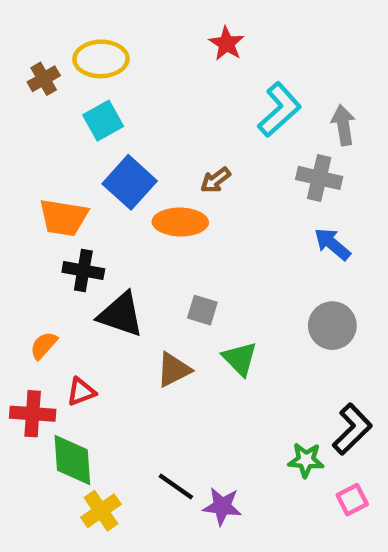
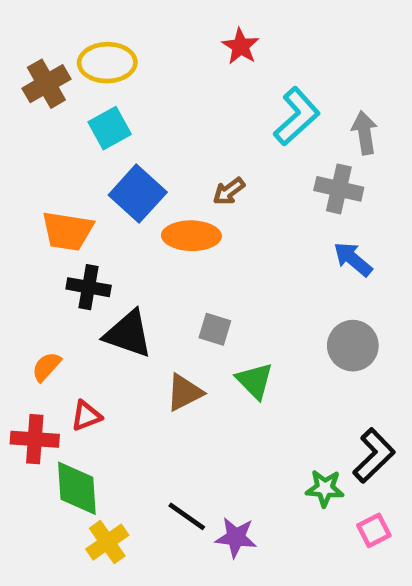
brown cross: (44, 79) -> (46, 84), size x1.4

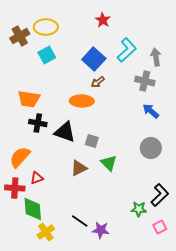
blue square: (138, 194) -> (94, 59), moved
black triangle: (128, 334) -> (65, 132), moved
orange semicircle: (46, 367) -> (20, 157), size x1.6

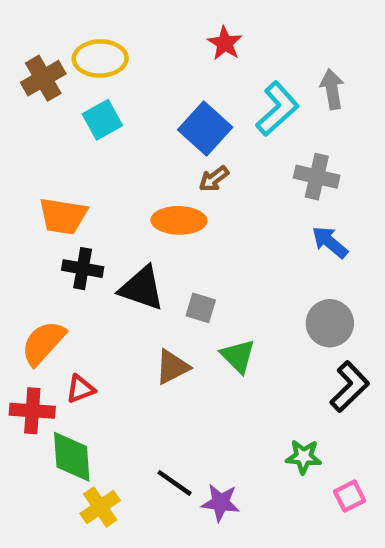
gray arrow: (156, 57) -> (332, 89), moved
black L-shape: (160, 195) -> (350, 387), moved

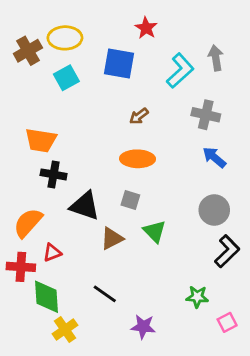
blue square: (205, 129) -> (119, 64), moved, turned -32
orange ellipse: (179, 220) -> (137, 159), moved
black triangle: (142, 288) -> (85, 206), moved
black line: (175, 483) -> (105, 294), moved

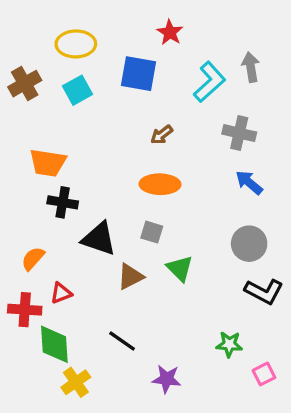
brown cross: (28, 51) -> (25, 84), moved
orange semicircle: (28, 223) -> (33, 258), size x0.7
black L-shape: (227, 251) -> (264, 291), turned 72

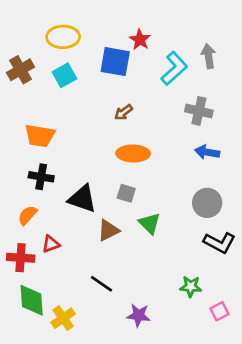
red star: (170, 32) -> (140, 40), moved
brown arrow: (162, 135) -> (123, 112), moved
blue arrow: (249, 183) -> (207, 152), turned -30
black cross: (63, 202) -> (41, 177), moved
green diamond: (54, 344) -> (32, 300), moved

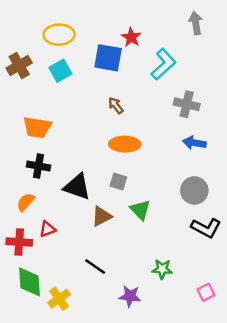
gray arrow: (208, 56) -> (196, 23), moved
brown arrow: (123, 112) -> (116, 105), turned 90
green star: (191, 287) -> (162, 269), moved

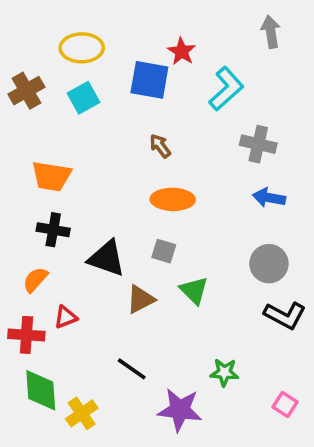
pink square: (206, 292) -> (285, 405), turned -30
purple star: (130, 296) -> (180, 410), size x1.4

